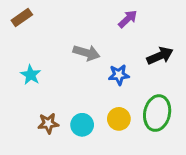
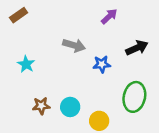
yellow circle: (119, 119) -> (99, 121), moved

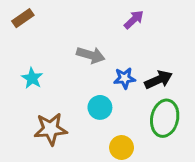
black arrow: (137, 48) -> (158, 80), moved
brown star: (41, 106) -> (51, 129), size x1.5
cyan circle: (70, 107) -> (100, 107), moved

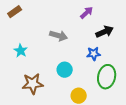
blue star: (125, 78) -> (94, 54), moved
black arrow: (158, 80) -> (105, 32), moved

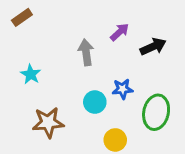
purple arrow: (87, 13) -> (120, 32), moved
gray arrow: (59, 36) -> (86, 52), turned -114
blue star: (94, 54) -> (123, 89), moved

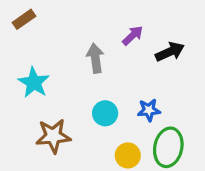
cyan star: (31, 74) -> (34, 83), size x1.4
blue star: (123, 89) -> (149, 110), moved
green ellipse: (156, 112) -> (168, 147), moved

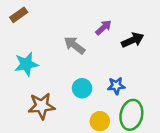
gray arrow: (95, 58) -> (74, 45), turned -45
cyan star: (34, 83) -> (26, 64), turned 30

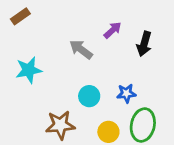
black arrow: (133, 40) -> (144, 44), turned 130
brown star: (41, 106) -> (60, 125), moved

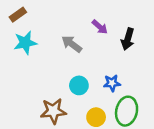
purple arrow: (113, 30) -> (100, 27), turned 84
cyan star: (29, 70) -> (25, 43), moved

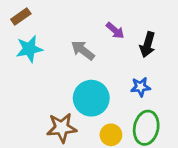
blue star: (112, 83) -> (141, 87), moved
cyan circle: (79, 85) -> (91, 98), size x1.6

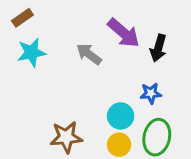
purple arrow: (115, 31) -> (124, 33), size x1.6
cyan circle: (91, 98) -> (121, 116), moved, size x0.7

